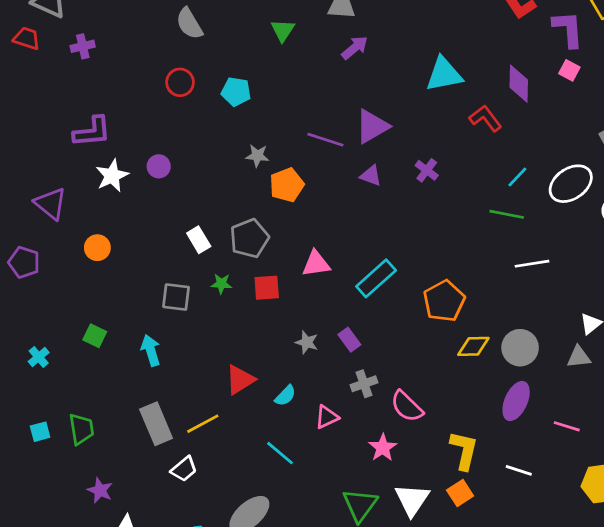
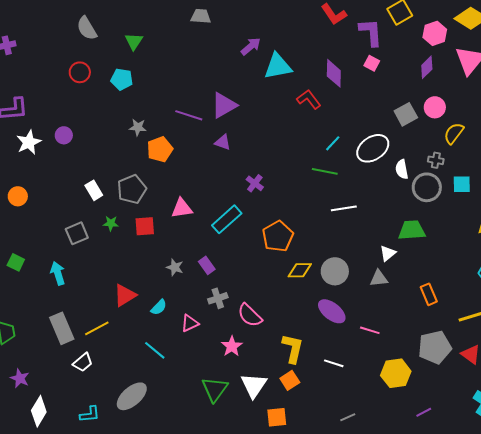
green triangle: (283, 30) -> (134, 41), moved
purple arrow: (355, 48) -> (251, 46), moved
purple cross: (427, 170) -> (255, 183), moved
gray square: (176, 297) -> (77, 233), turned -30
purple ellipse: (516, 401) -> (332, 311), turned -76

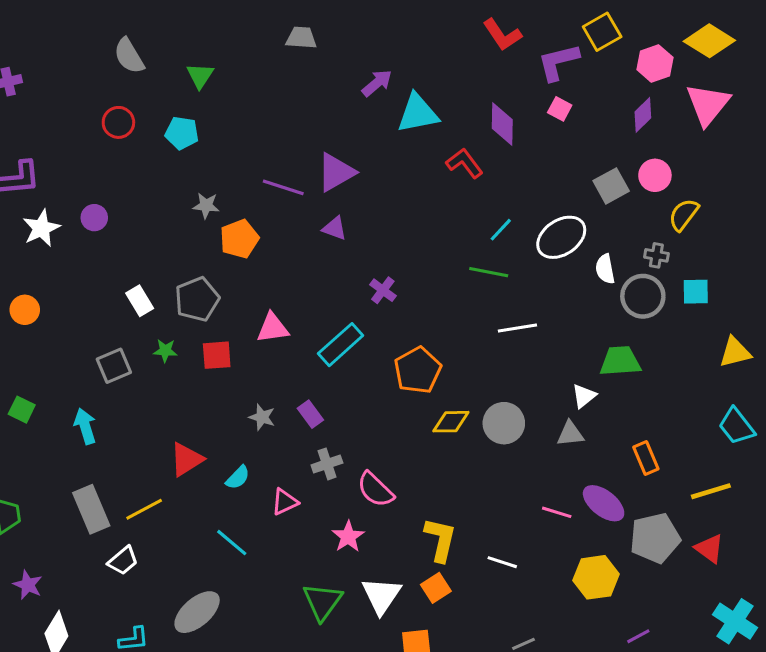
purple L-shape: (371, 32) -> (558, 62), turned -100
purple ellipse: (332, 311) -> (604, 503), moved

